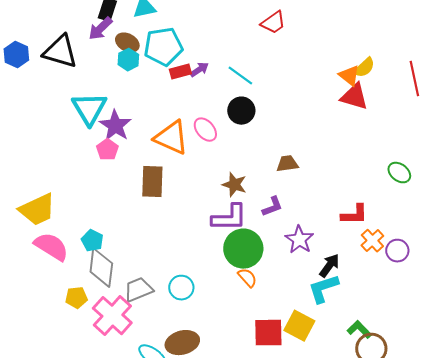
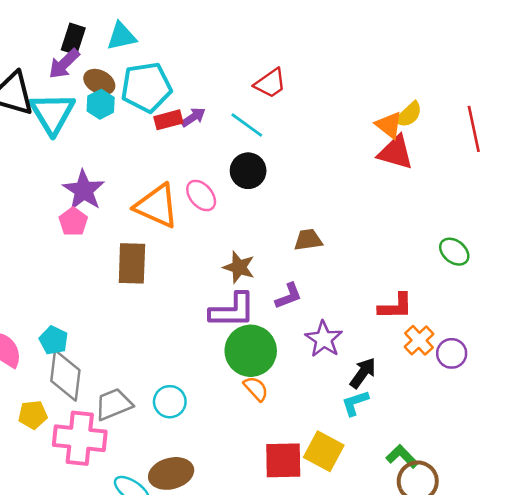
red trapezoid: (273, 23) -> (270, 83), moved
cyan triangle: (89, 109) -> (52, 113), moved
cyan L-shape: (323, 289) -> (355, 403), size x0.7
pink cross: (112, 316) -> (80, 438), turned -36

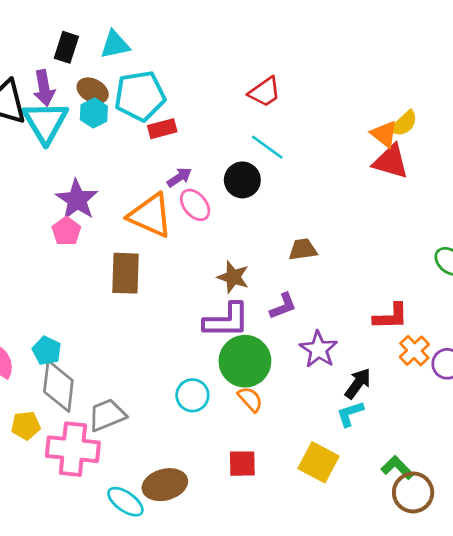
purple arrow: (64, 64) -> (44, 88), moved, turned -56
purple arrow: (193, 117) -> (179, 177), moved
cyan line: (247, 125) -> (267, 147), moved
cyan circle: (170, 402) -> (192, 395), moved
red square: (283, 460) -> (242, 464), moved, size x0.7

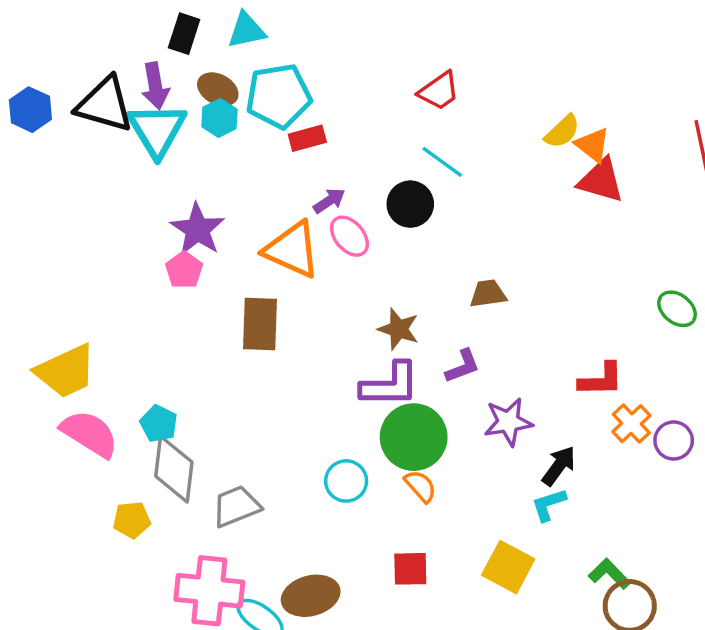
yellow semicircle: (404, 123) -> (562, 131), moved
purple star: (319, 349) -> (508, 422), turned 30
pink cross: (73, 449) -> (209, 591), moved

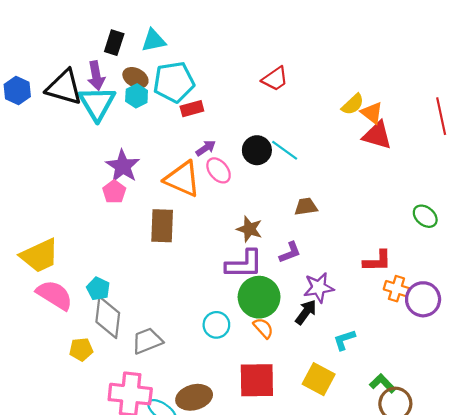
cyan line: (442, 162) -> (285, 150), moved
orange cross: (631, 424) -> (396, 289), turned -30
purple circle: (674, 440) -> (423, 299), size x1.4
black arrow: (559, 466) -> (306, 312), moved
red square: (410, 569) -> (257, 380), size x1.6

